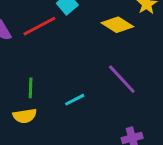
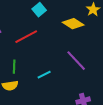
red line: (39, 26) -> (26, 37), moved

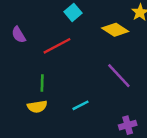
cyan line: (44, 75) -> (81, 105), moved

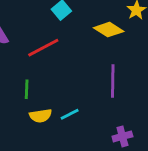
purple line: (119, 76) -> (113, 81), turned 44
yellow semicircle: (37, 107) -> (41, 116), moved

